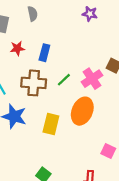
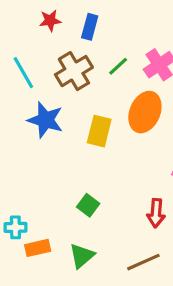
brown cross: (34, 83) -> (74, 71), turned -35

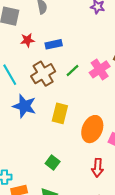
blue rectangle: (90, 27) -> (54, 44), turned 63
orange ellipse: (145, 112) -> (92, 129), moved

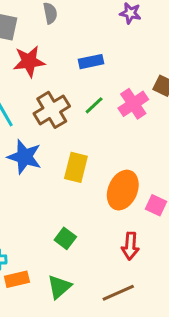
red star: (27, 40) -> (29, 62), size x1.5
blue rectangle: (54, 44) -> (91, 62), moved

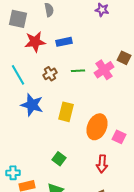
blue rectangle: (91, 62) -> (64, 42), moved
green line: (94, 105) -> (78, 71), turned 40
brown cross: (52, 110) -> (50, 74), size x0.6

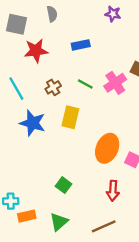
blue rectangle: (64, 42) -> (81, 45), moved
green line: (78, 71) -> (85, 84), turned 32
yellow rectangle: (66, 112) -> (70, 117), moved

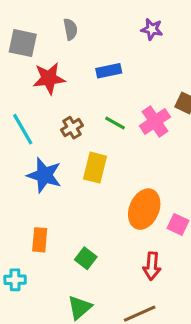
orange rectangle: (27, 216) -> (40, 240), moved, turned -72

